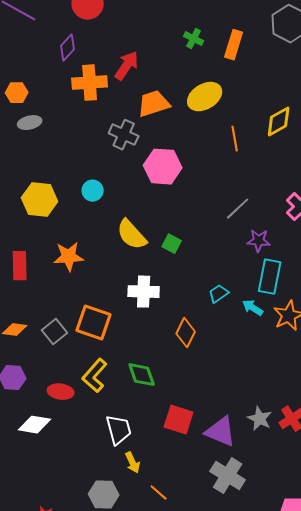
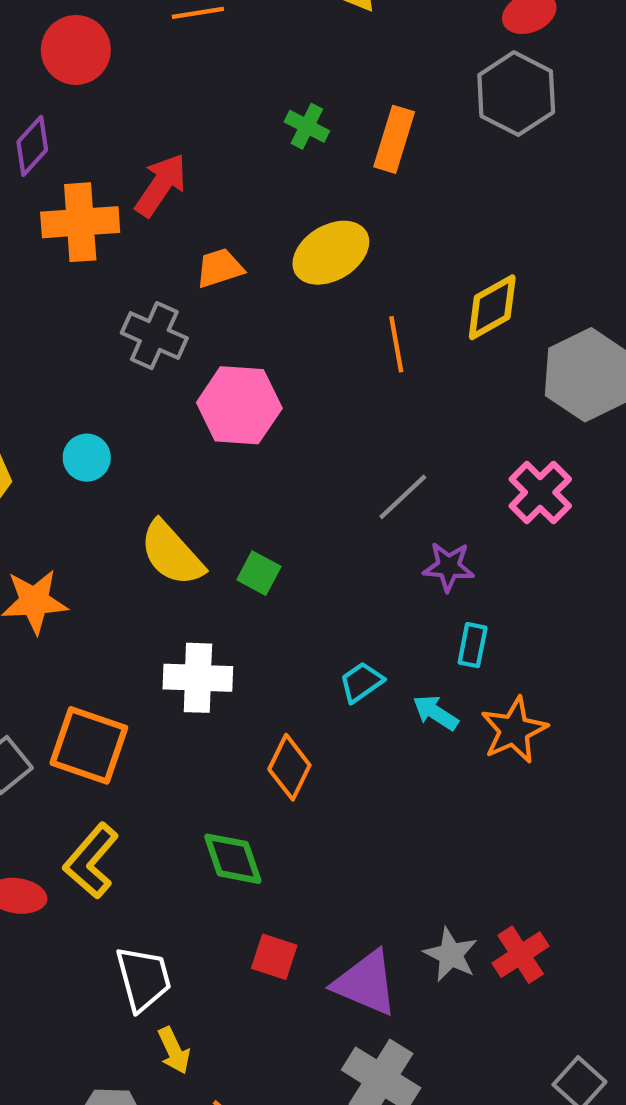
orange trapezoid: (154, 104) -> (220, 268), size x0.7
cyan rectangle: (270, 277) -> (473, 645), size x0.6
green diamond: (142, 375) -> (233, 859), moved
red square: (179, 420) -> (274, 957), size x0.7

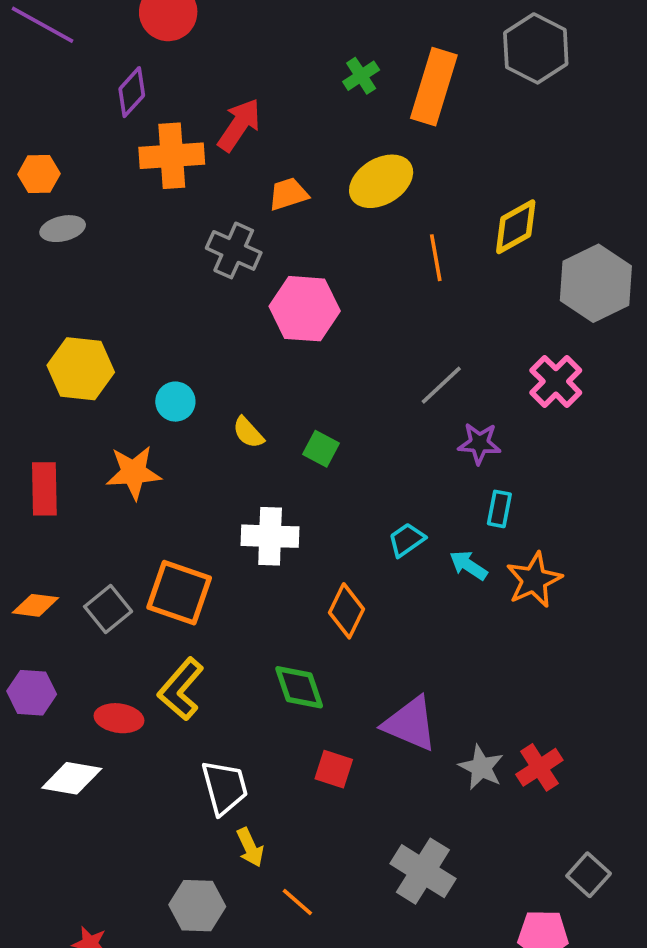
green cross: (307, 126) -> (361, 76), turned 30
orange rectangle: (394, 139) -> (434, 87), size x1.4
cyan circle: (87, 458) -> (175, 402), moved
yellow semicircle: (172, 554) -> (248, 432), size x0.6
purple triangle: (366, 983) -> (410, 724), moved

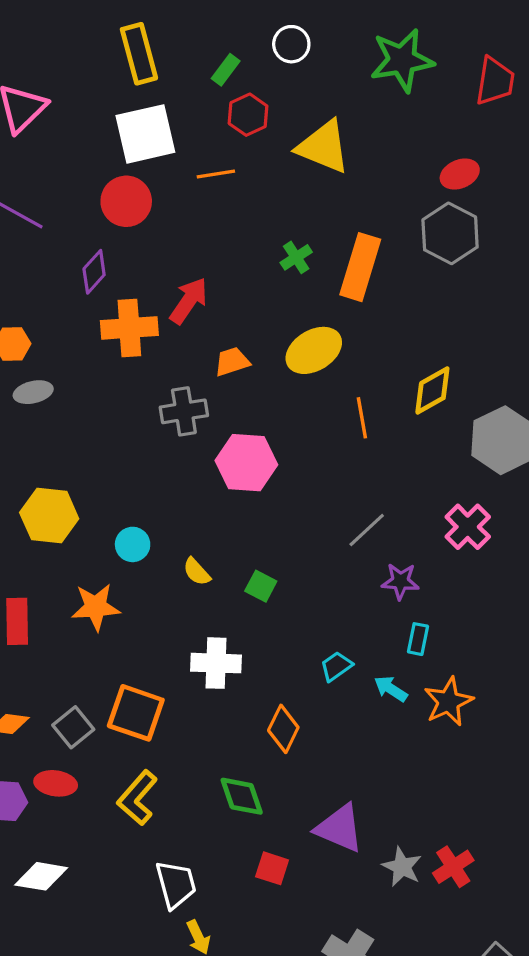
gray cross: (234, 250) -> (184, 411), turned -33
red ellipse: (119, 718) -> (56, 783), moved

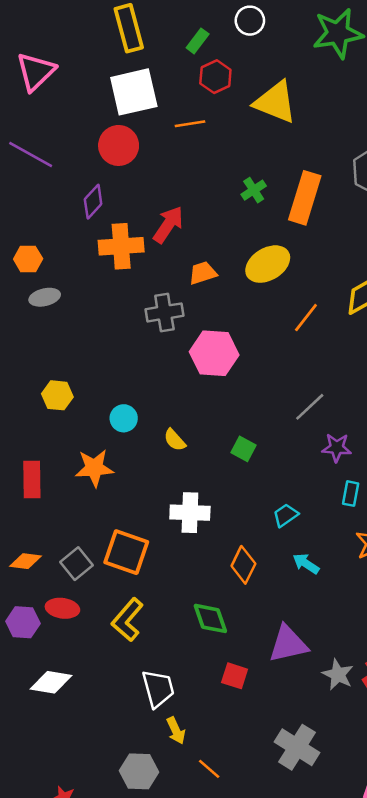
orange line: (362, 418) -> (306, 318), turned 48
yellow hexagon: (49, 516) -> (57, 395), size x0.7
green square: (261, 586) -> (243, 449), moved
cyan arrow: (391, 689) -> (306, 564), moved
purple triangle: (339, 828) -> (288, 644), turned -36

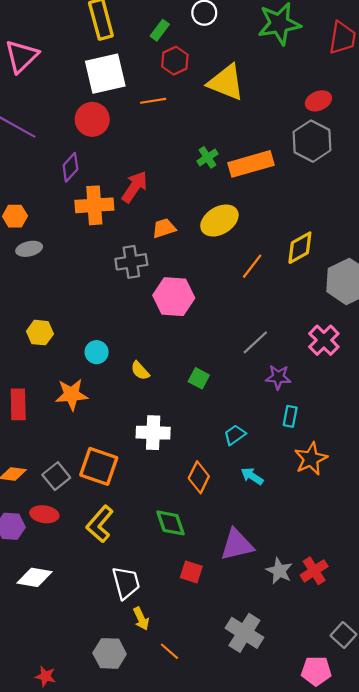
orange rectangle: (305, 198) -> (251, 164), turned 57

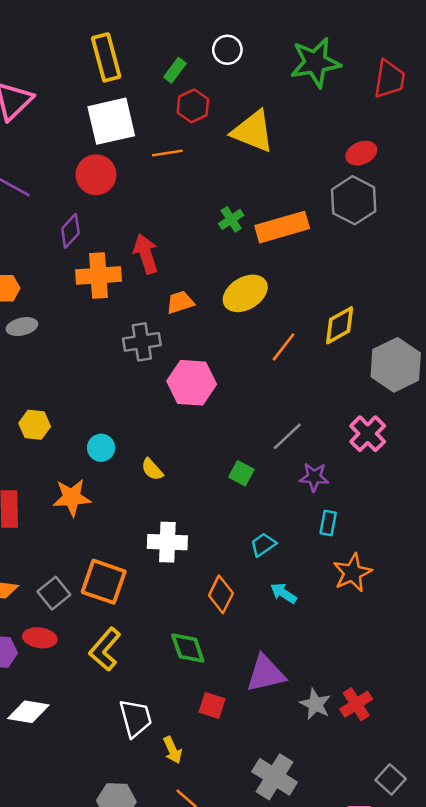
red arrow: (135, 187) -> (146, 254), turned -52
green square: (199, 378) -> (241, 473), moved
yellow arrow: (141, 619) -> (172, 750), moved

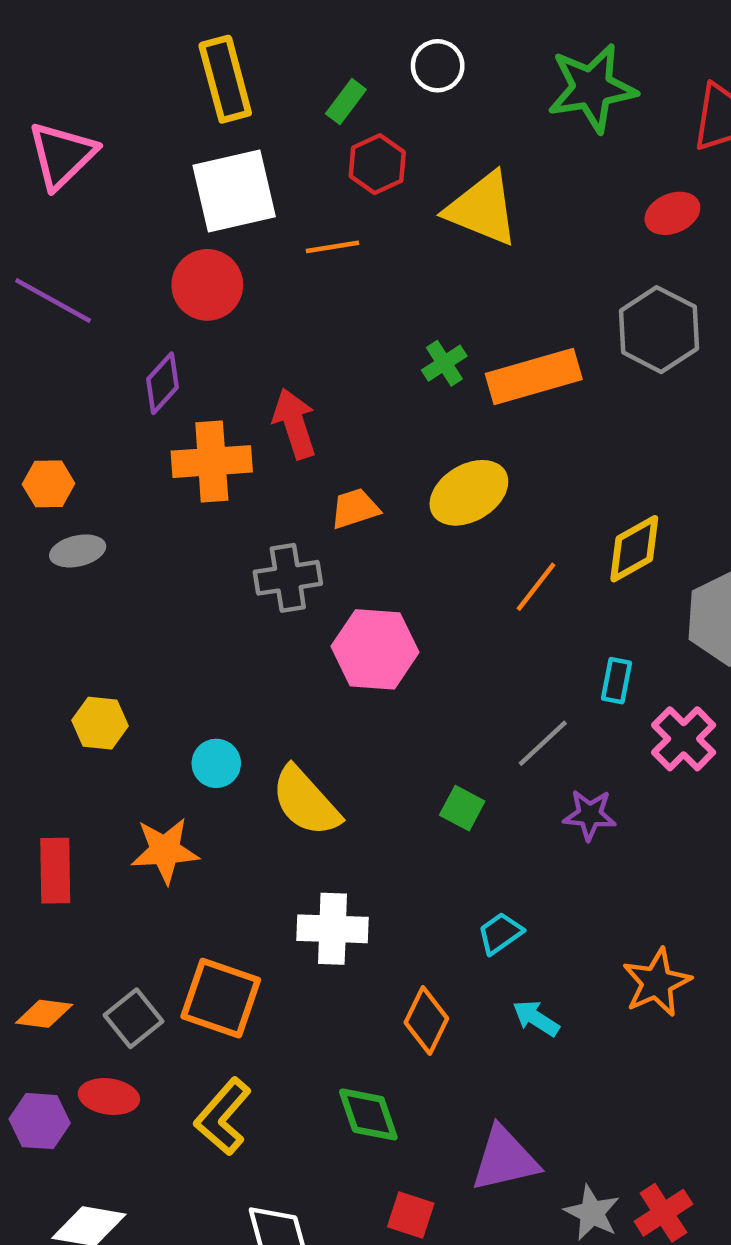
red ellipse: (361, 153) -> (672, 213), moved
yellow semicircle: (152, 469) -> (306, 801), size x1.8
cyan rectangle: (328, 523) -> (616, 681), moved

